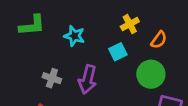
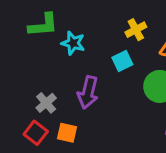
green L-shape: (32, 25) -> (43, 25), moved
gray cross: (52, 78) -> (46, 103), moved, turned 30

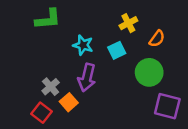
cyan star: (73, 43) -> (83, 45), moved
orange square: (67, 133) -> (69, 102), moved, turned 36

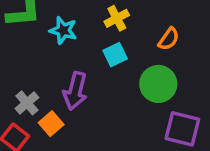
yellow cross: (128, 23) -> (117, 18), moved
cyan star: (83, 45) -> (63, 30), moved

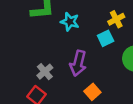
yellow cross: (117, 18) -> (116, 19), moved
orange square: (51, 124) -> (92, 92), moved

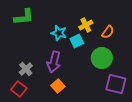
cyan star: (70, 22) -> (59, 33), moved
orange square: (92, 92) -> (58, 86), moved

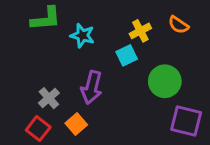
orange semicircle: (108, 32) -> (179, 25), moved, turned 88
cyan star: (59, 33) -> (82, 35), moved
orange square: (58, 86) -> (76, 124), moved

